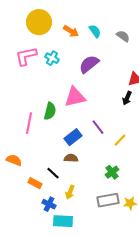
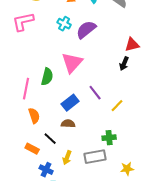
cyan cross: (52, 58) -> (64, 24), moved
pink triangle: (75, 97) -> (72, 63), turned -35
orange semicircle: (14, 160) -> (34, 116), moved, turned 49
green cross: (112, 172) -> (109, 138), turned 32
gray rectangle: (108, 200) -> (95, 157), moved

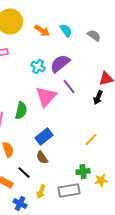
cyan cross: (64, 24) -> (38, 67), moved
purple line: (95, 93) -> (69, 87), moved
brown semicircle: (68, 124) -> (42, 158), turned -128
yellow star: (127, 169) -> (101, 181), moved

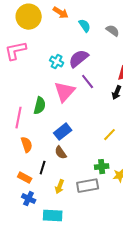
orange arrow: (42, 31) -> (61, 13), moved
black line: (24, 173) -> (43, 168), turned 64
blue cross: (20, 204) -> (29, 199), moved

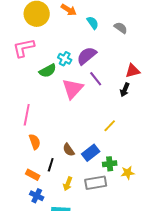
green semicircle: (40, 106) -> (48, 71), moved, turned 48
blue rectangle: (63, 132) -> (91, 153), moved
yellow line: (110, 135) -> (110, 126), moved

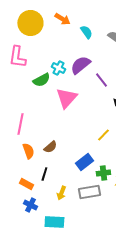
pink L-shape: (24, 48) -> (17, 57), turned -70
purple line: (96, 79) -> (101, 80), moved
brown semicircle: (69, 150) -> (50, 147), moved, turned -96

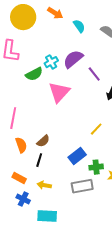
cyan cross: (58, 68) -> (51, 62), turned 32
black line: (44, 174) -> (39, 160), moved
yellow arrow: (61, 193) -> (44, 185), moved, turned 80

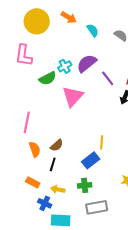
yellow line: (96, 129) -> (102, 142), moved, turned -40
green cross: (96, 167) -> (85, 185), moved
gray rectangle: (82, 186) -> (97, 207), moved
blue cross: (23, 199) -> (45, 203), moved

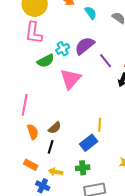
pink L-shape: (24, 55) -> (34, 33), moved

